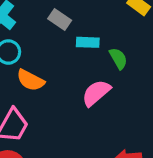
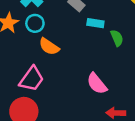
pink semicircle: (96, 93) -> (97, 84), moved, turned -95

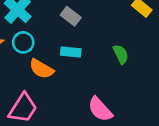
cyan rectangle: (95, 23) -> (71, 52), moved

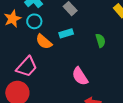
cyan rectangle: (71, 52) -> (66, 33), turned -32

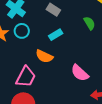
green semicircle: (100, 41) -> (89, 23), moved
orange semicircle: (44, 42) -> (44, 56), moved

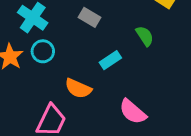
cyan rectangle: (56, 35) -> (110, 60), moved

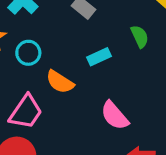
cyan circle: (43, 51) -> (28, 53), moved

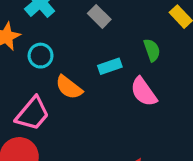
pink semicircle: (115, 116) -> (144, 92), moved

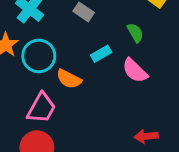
cyan circle: (41, 56) -> (39, 56), size x1.5

